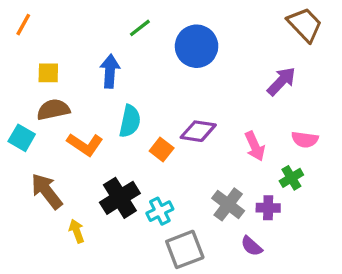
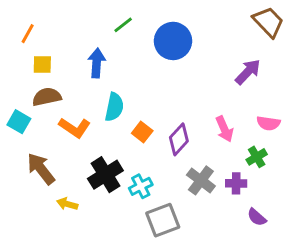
orange line: (23, 25) -> (28, 34), moved
purple diamond: (198, 131) -> (179, 139), moved, turned -56
yellow arrow: (77, 231) -> (67, 204), turned -54
purple semicircle: (251, 246) -> (257, 217), moved

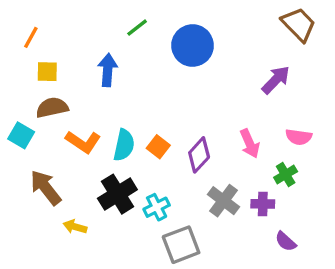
cyan semicircle: (114, 107) -> (124, 145), moved

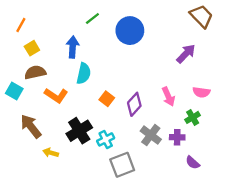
yellow square: (47, 72) -> (32, 48), turned -32
cyan semicircle: (124, 145) -> (84, 73), moved

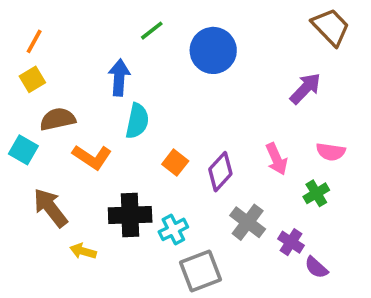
yellow square: (32, 48) -> (32, 79), moved
black cross: (79, 131) -> (130, 215), turned 30
purple cross: (177, 137) -> (291, 242), moved, turned 32

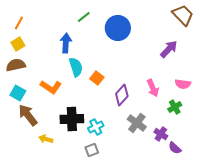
brown semicircle: (58, 119) -> (16, 65), moved
cyan semicircle: (137, 121) -> (76, 67), turned -30
cyan square: (23, 150) -> (18, 93), moved
orange square: (175, 163) -> (97, 78), moved
gray square: (201, 271) -> (92, 150), moved, size x0.6

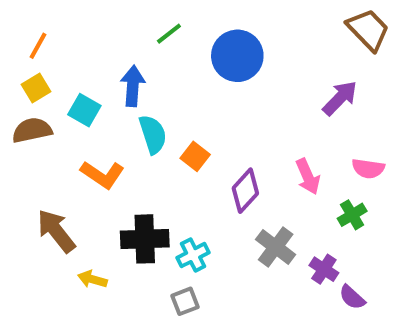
cyan square: (18, 93) -> (84, 110), moved

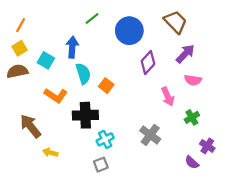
brown trapezoid: (368, 30) -> (175, 22), moved
pink semicircle: (368, 169) -> (193, 80), moved
purple diamond: (245, 191) -> (148, 63), moved
black cross: (145, 239) -> (85, 115), moved
purple cross: (324, 269) -> (207, 146), moved

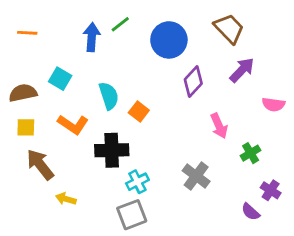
orange line: (21, 25) -> (27, 33), turned 64
blue arrow: (72, 47) -> (92, 37), moved
yellow square: (20, 48) -> (26, 127), moved, turned 32
pink semicircle: (193, 80) -> (273, 104), moved
gray square: (101, 165) -> (132, 215), size x1.5

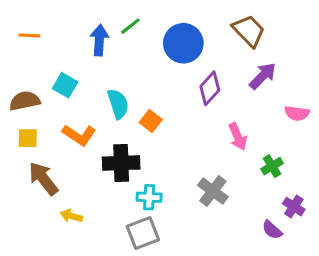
cyan cross: (137, 182) -> (149, 197), turned 30

